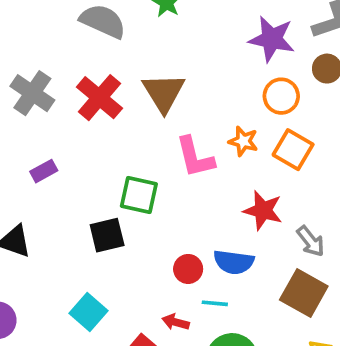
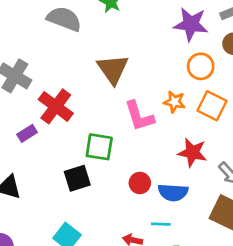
red cross: (99, 98) -> (56, 106), moved
red circle: (188, 269) -> (140, 183), moved

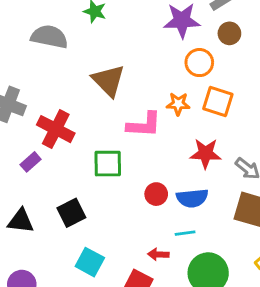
pink L-shape: (139, 116) -> (144, 125), turned -60
black square: (77, 178) -> (71, 213), moved

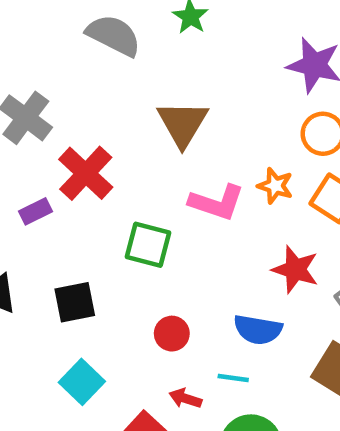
red circle: (156, 194) -> (172, 334), moved

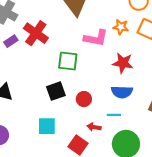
purple rectangle: (36, 211) -> (11, 41), moved
red star: (295, 269) -> (123, 63), moved
black square: (75, 302) -> (56, 91), moved
cyan square: (82, 382) -> (47, 126), turned -36

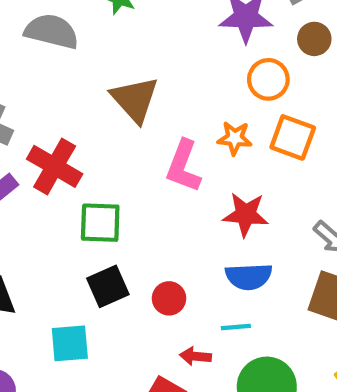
pink L-shape: (96, 38) -> (183, 166), turned 105
green square: (68, 61) -> (100, 223), moved
cyan square: (47, 126) -> (70, 343), moved

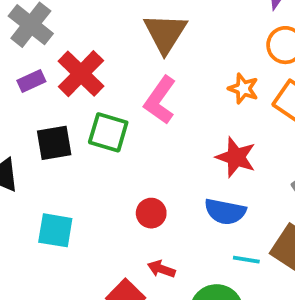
pink L-shape: (183, 166) -> (160, 100), moved
black square: (108, 286) -> (54, 143), moved
cyan line: (236, 327) -> (246, 260), moved

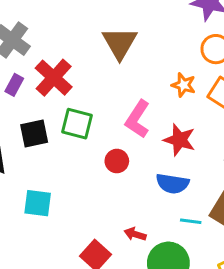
purple rectangle: (31, 81) -> (14, 85), turned -35
pink L-shape: (160, 100) -> (138, 119), moved
red circle: (151, 213) -> (117, 161), moved
red arrow: (161, 269) -> (135, 234), moved

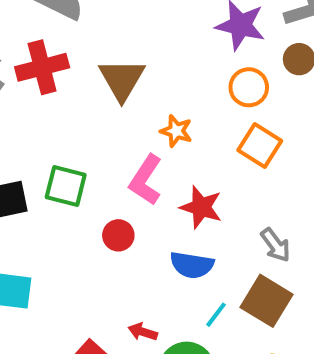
red cross: (54, 78) -> (42, 67), moved, turned 33
orange star: (184, 85) -> (176, 131), moved
cyan line: (191, 221) -> (216, 315), turned -60

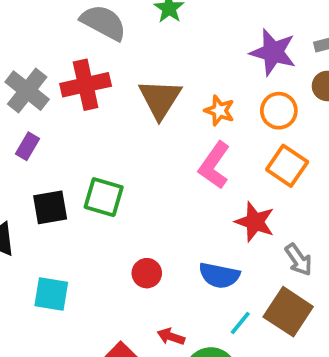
orange star: (176, 131) -> (219, 111), moved
pink L-shape: (146, 180) -> (214, 165), moved
red star: (201, 207) -> (255, 222), moved
red circle: (118, 235) -> (147, 273), moved

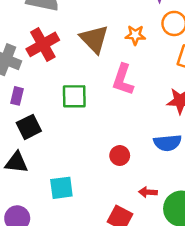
pink L-shape: (214, 165) -> (123, 80), moved
green square: (104, 197) -> (74, 96), moved
black square: (50, 207) -> (29, 127), moved

